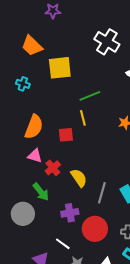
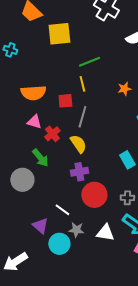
cyan cross: (23, 84) -> (10, 50), moved
orange semicircle: (34, 127) -> (33, 93), turned 65
gray line: (102, 193) -> (82, 117), moved
purple cross: (70, 213) -> (79, 172), moved

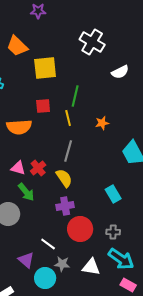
green line: (89, 62) -> (75, 96), turned -55
orange star: (124, 89) -> (102, 123), moved
red square: (65, 101) -> (43, 106), moved
pink triangle: (34, 122) -> (18, 168), moved

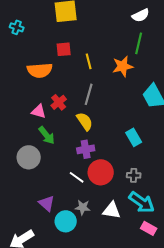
green line: (75, 96) -> (139, 43), moved
orange star: (102, 123) -> (123, 66), size x1.5
red cross: (38, 168) -> (59, 102), moved
white line: (48, 244) -> (77, 177), moved

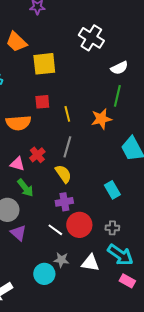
purple triangle: (47, 203) -> (18, 233), moved

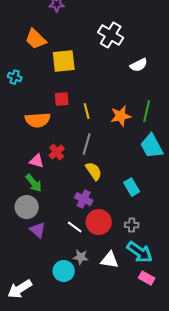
green line: (117, 96) -> (147, 111), moved
yellow semicircle: (63, 174) -> (94, 171), moved
green arrow: (25, 188) -> (34, 183), moved
purple cross: (64, 202) -> (84, 199), turned 36

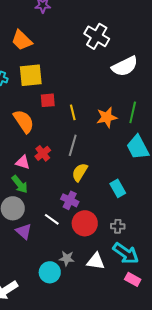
yellow square: (64, 61) -> (31, 75), moved
white semicircle: (139, 65) -> (125, 66), size x1.5
orange semicircle: (38, 120) -> (24, 121), turned -120
yellow semicircle: (94, 171) -> (80, 172), turned -114
white line: (75, 227) -> (52, 219), moved

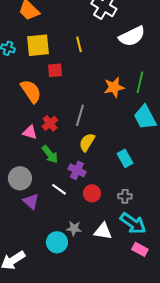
yellow line: (73, 112) -> (79, 44), moved
green arrow: (20, 184) -> (50, 154), moved
red circle: (85, 223) -> (92, 193), size x0.7

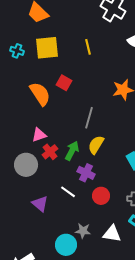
red square: (55, 70) -> (64, 83), moved, turned 35
red cross: (50, 123) -> (50, 152), moved
pink triangle: (30, 132) -> (39, 135), turned -35
green arrow: (50, 154) -> (72, 151), moved, turned -114
gray circle: (20, 178) -> (26, 165), moved

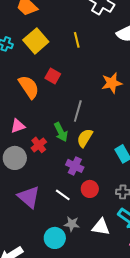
yellow square: (47, 48) -> (36, 41), turned -35
pink triangle: (39, 135) -> (18, 126), moved
green arrow: (72, 151) -> (61, 132), moved, turned 126
white line: (68, 192) -> (63, 195), moved
purple triangle: (40, 204) -> (29, 197), size x1.4

